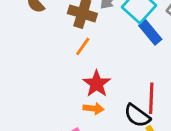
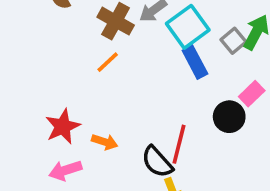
red star: (97, 84) -> (63, 126), moved

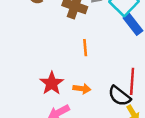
orange line: (108, 62) -> (85, 48), moved, turned -42

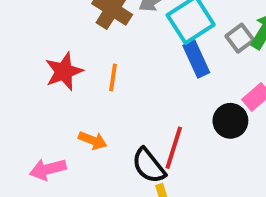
red star: (52, 83) -> (64, 71), moved

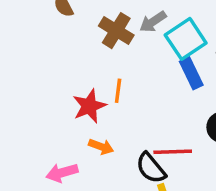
red star: (64, 71) -> (89, 106), moved
red line: (174, 148) -> (173, 152), turned 72

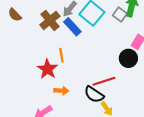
brown cross: (116, 31) -> (50, 20), turned 36
blue rectangle: (191, 73) -> (72, 27), moved

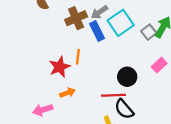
black circle: (128, 58) -> (127, 77), moved
orange arrow: (61, 91) -> (68, 93), turned -40
black semicircle: (94, 94) -> (124, 109), moved

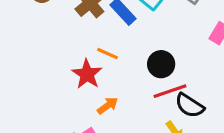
orange line: (78, 57) -> (107, 54), turned -56
black circle: (127, 77) -> (161, 64), moved

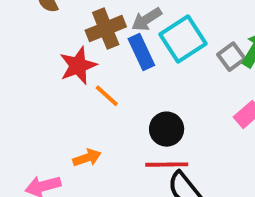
red star: (87, 74) -> (78, 66), moved

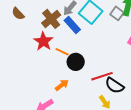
black circle: (167, 129) -> (76, 62), moved

